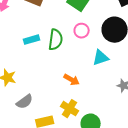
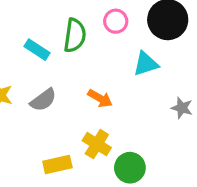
cyan rectangle: (32, 40) -> (37, 50), moved, turned 49
gray semicircle: (25, 102) -> (43, 100), moved

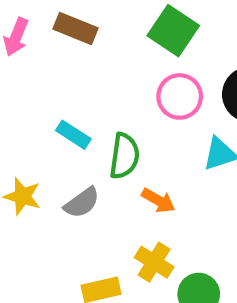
pink circle: (116, 21) -> (180, 96), size x1.4
green semicircle: (75, 35) -> (124, 156), moved

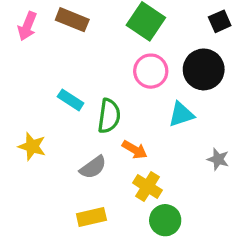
gray semicircle: (82, 203) -> (93, 167), moved
yellow cross: (154, 262) -> (148, 187), moved

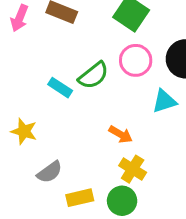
green semicircle: (109, 116) -> (93, 75), moved, turned 44
gray semicircle: (93, 167) -> (50, 172), moved
green circle: (165, 220) -> (122, 201), moved

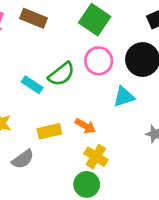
yellow rectangle: (80, 198) -> (49, 131), moved

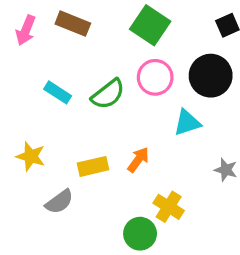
cyan rectangle: (32, 85) -> (58, 92), moved
orange arrow: (85, 126) -> (138, 160), turned -84
yellow cross: (96, 157) -> (169, 207), moved

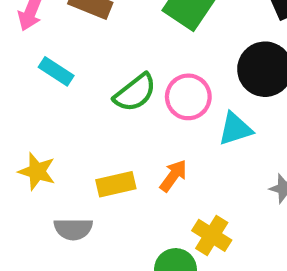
pink circle: (155, 77) -> (188, 97), moved
cyan rectangle: (58, 92) -> (56, 71), moved
gray semicircle: (59, 202) -> (73, 229), turned 36

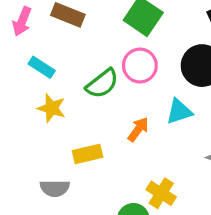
pink circle: (188, 97) -> (140, 66), moved
yellow star: (37, 171) -> (51, 108), moved
orange arrow: (173, 176) -> (138, 129), moved

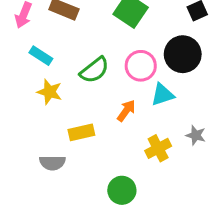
pink circle: (140, 66) -> (141, 66), moved
yellow cross: (161, 193) -> (158, 148), moved, turned 30

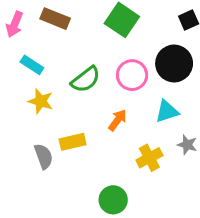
cyan triangle: (162, 95) -> (167, 111), moved
gray semicircle: (52, 163) -> (44, 156), moved, turned -110

